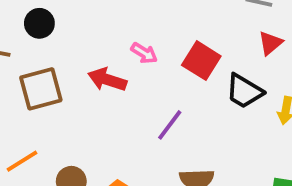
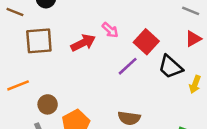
red arrow: (107, 80) -> (83, 43), turned 125
purple line: (170, 125) -> (128, 66), moved

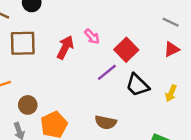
red arrow: (83, 43) -> (65, 47), turned -40
black trapezoid: (170, 67) -> (137, 85), moved

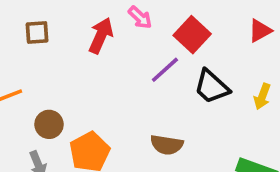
brown square: (23, 43) -> (37, 32), size x0.6

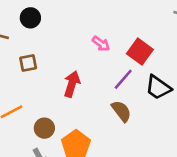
red arrow: (101, 36) -> (72, 84), moved
brown semicircle: (167, 145) -> (121, 111), moved, turned -130

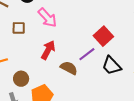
pink arrow: (101, 44) -> (47, 18), moved, size x1.5
brown semicircle: (121, 111) -> (69, 68), moved, turned -36

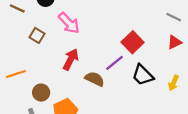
brown square: (19, 28) -> (37, 35), turned 32

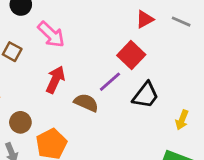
red triangle: (174, 42) -> (145, 19), moved
black trapezoid: (143, 75) -> (146, 95), turned -95
yellow arrow: (174, 83) -> (182, 120), moved

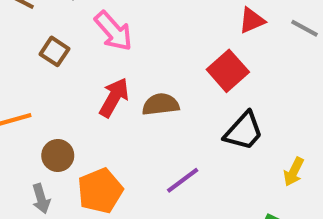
purple line: (110, 82) -> (183, 180), moved
brown semicircle: (86, 103) -> (161, 104), moved, turned -35

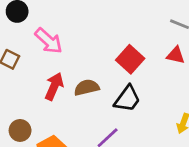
red triangle: (252, 20) -> (176, 55), moved, turned 42
black trapezoid: (244, 131) -> (127, 99), moved

